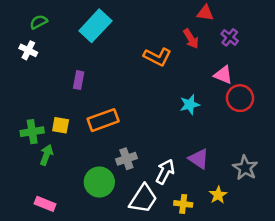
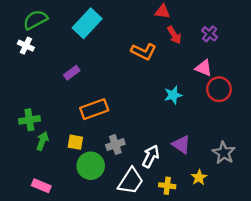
red triangle: (205, 13) -> (162, 11), moved
green semicircle: (39, 22) -> (35, 20), size x1.5
purple rectangle: (79, 80) -> (72, 73), turned 42
yellow square: (61, 125) -> (75, 142), moved

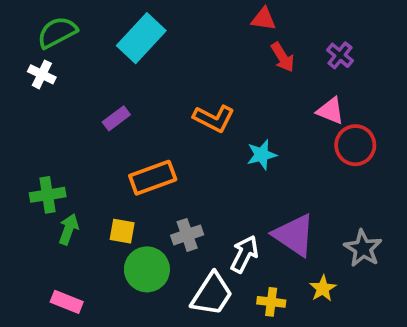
orange L-shape: (144, 52) -> (214, 118), moved
cyan star: (173, 95) -> (262, 155), moved
purple triangle: (181, 145) -> (294, 235), size x1.4

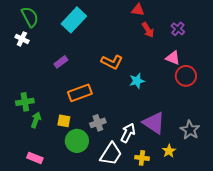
green semicircle: (57, 32) -> (30, 17), turned 90

